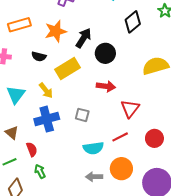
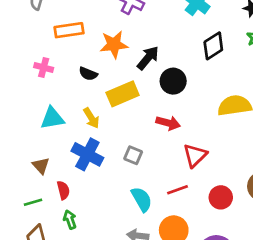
cyan triangle: (16, 95) -> (52, 118), turned 36
blue cross: (47, 119) -> (87, 154), turned 35
cyan semicircle: (93, 148) -> (142, 199), turned -120

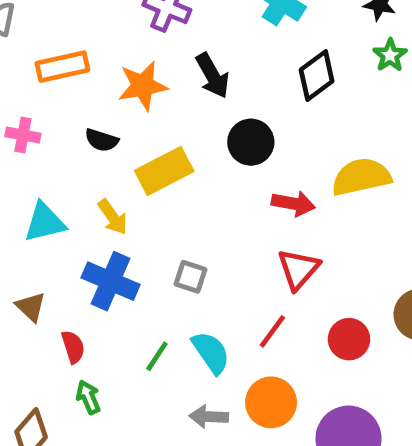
black arrow: (148, 58) -> (212, 76), moved, turned 115
red arrow: (168, 123) -> (293, 204), moved
red line: (177, 190) -> (272, 331), turned -30
green line: (33, 202) -> (157, 356), moved, turned -36

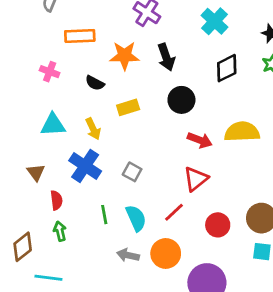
yellow rectangle: (164, 171) -> (128, 107), size x0.7
green line: (157, 356) -> (104, 215), turned -54

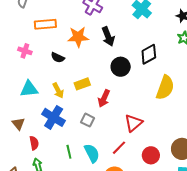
black diamond: (227, 68) -> (149, 54), moved
yellow rectangle: (128, 107) -> (82, 84), moved
yellow semicircle: (242, 132) -> (165, 88), turned 115
red arrow: (200, 140) -> (104, 98), moved, turned 96

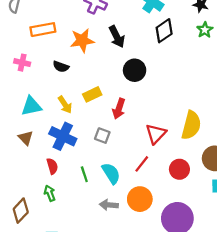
black diamond: (149, 54) -> (164, 31), moved
yellow semicircle: (165, 88) -> (191, 125), moved
brown triangle: (18, 124) -> (26, 138), moved
red semicircle: (34, 143) -> (52, 166), moved

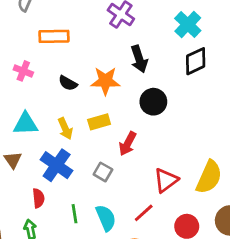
orange star: (82, 40) -> (105, 81), moved

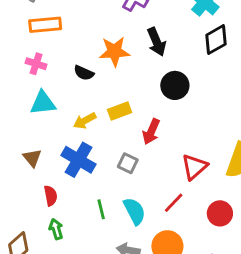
orange rectangle: (54, 36) -> (45, 25), moved
orange star: (105, 81) -> (114, 51), moved
cyan triangle: (26, 124) -> (43, 103), moved
yellow arrow: (65, 129) -> (85, 121), turned 90
red semicircle: (38, 198) -> (51, 196), moved

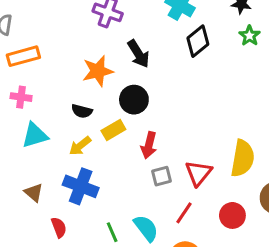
black semicircle: (84, 73) -> (82, 111), moved
black circle: (175, 85) -> (134, 100), moved
gray square: (128, 163) -> (161, 176), moved, turned -30

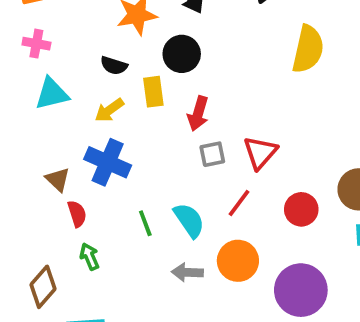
yellow rectangle: (113, 130) -> (153, 92), turned -70
yellow semicircle: (243, 158) -> (308, 49), moved
brown triangle: (34, 193) -> (58, 179), moved

